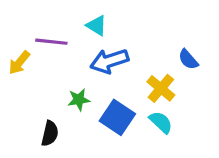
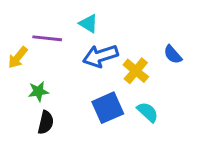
yellow cross: (161, 88) -> (136, 71), moved
green star: (79, 100) -> (38, 91), moved
blue square: (117, 117) -> (108, 108), turned 32

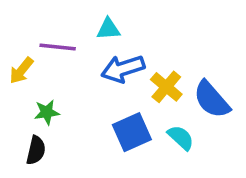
cyan triangle: (89, 24) -> (108, 29), turned -36
blue semicircle: (173, 55) -> (212, 100), moved, size x1.6
black semicircle: (46, 122) -> (36, 150), moved

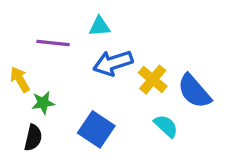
yellow arrow: (21, 71) -> (20, 80), moved, turned 110
blue square: (132, 132) -> (96, 129), moved, turned -32

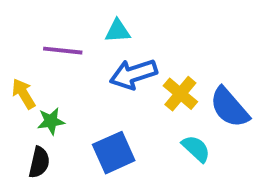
blue square: (96, 129) -> (114, 153), turned 32

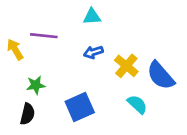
cyan triangle: (118, 31) -> (92, 16), moved
blue arrow: (133, 74) -> (93, 52), size x0.6
yellow arrow: (23, 94) -> (15, 49), moved

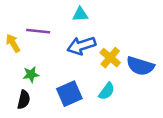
blue arrow: (93, 52) -> (81, 46), size x1.6
blue semicircle: (161, 76) -> (140, 66), turned -32
cyan semicircle: (137, 104) -> (107, 91), moved, turned 84

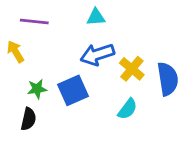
purple line: (38, 31) -> (34, 21), moved
blue semicircle: (140, 66) -> (168, 79), turned -116
blue square: (69, 94) -> (73, 90), moved

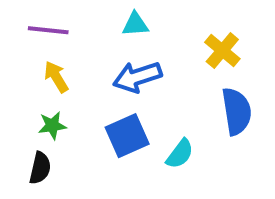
yellow arrow: (16, 52) -> (56, 77), moved
yellow cross: (132, 69) -> (222, 51), moved
blue square: (73, 90) -> (127, 136), moved

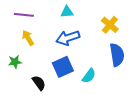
green star: (52, 125) -> (15, 62), moved
black semicircle: (40, 168) -> (39, 83), moved, turned -49

